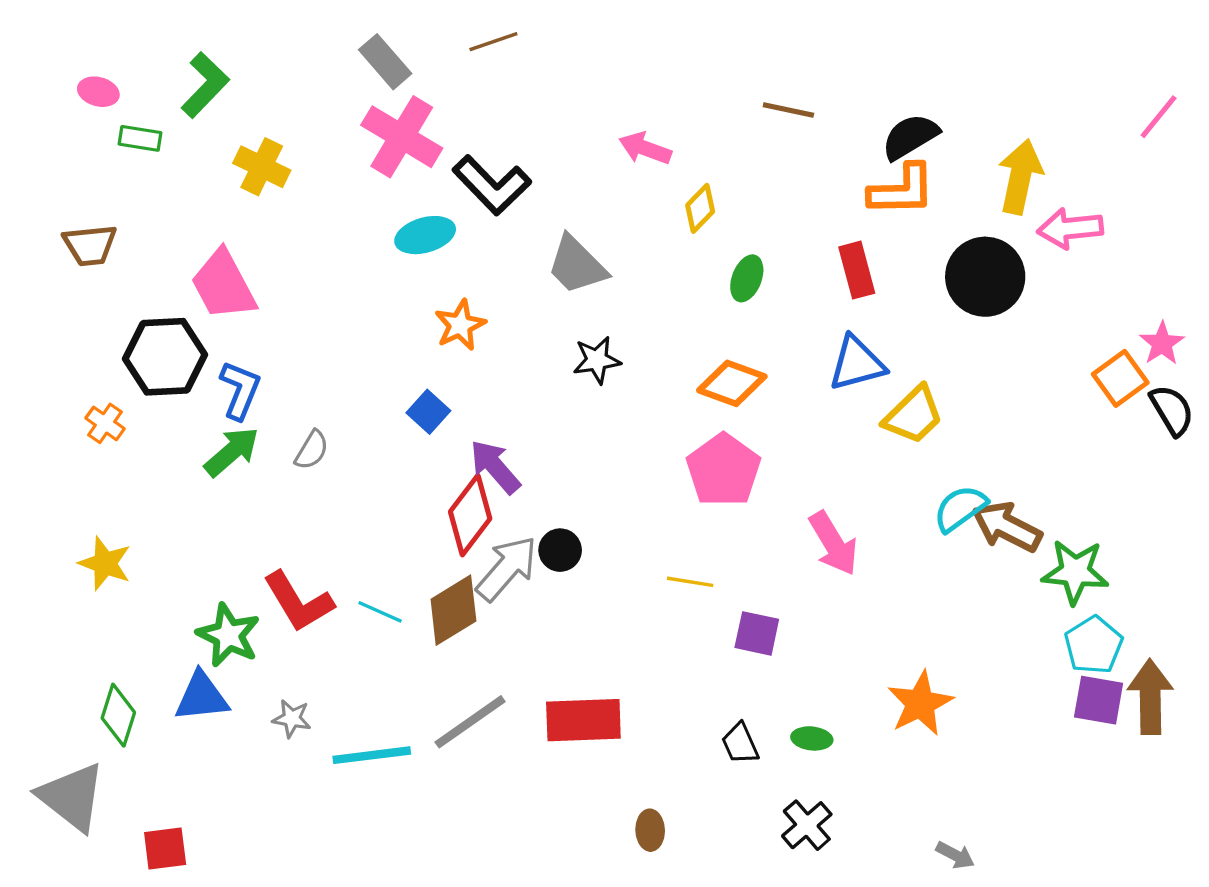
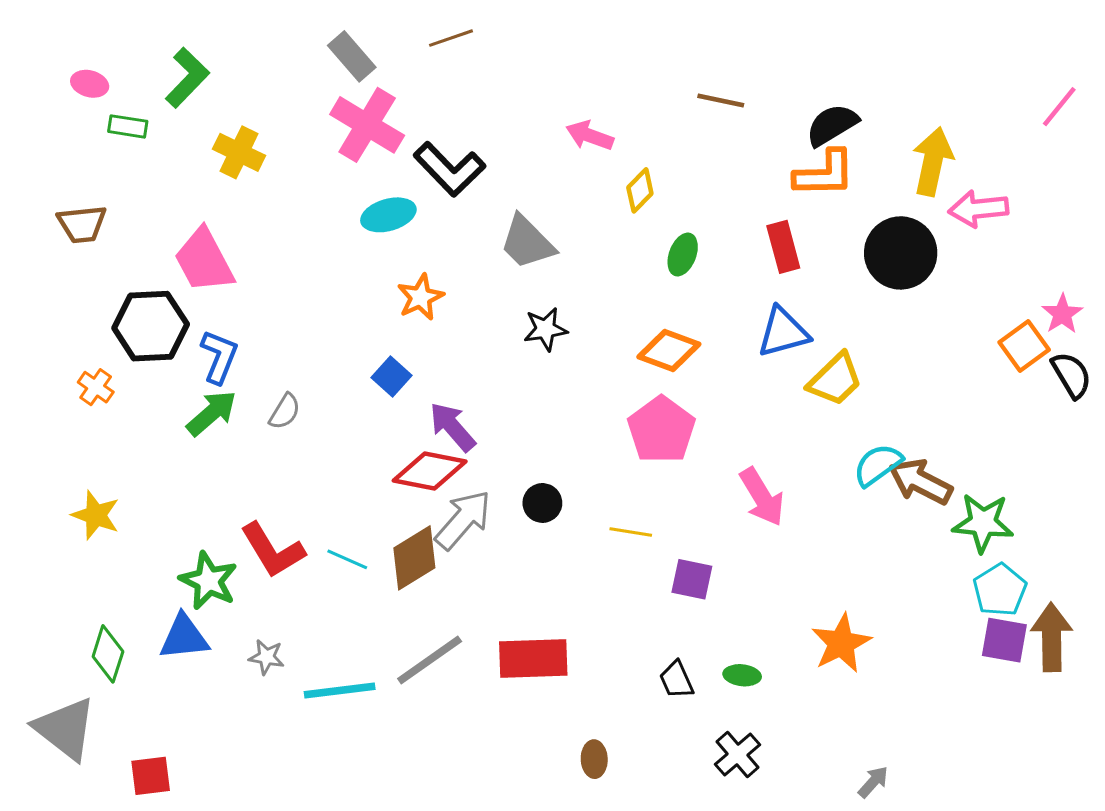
red diamond: (470, 515) -> (430, 471), turned 64
black circle: (560, 550) -> (542, 503), moved
gray arrow: (955, 855) -> (873, 782), turned -76

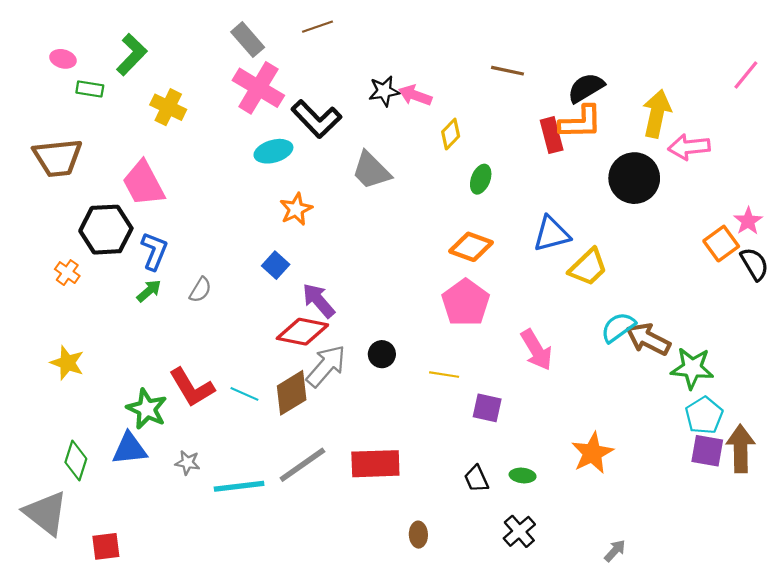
brown trapezoid: (82, 224) -> (58, 158), size x1.4
red rectangle: (783, 247) -> (552, 135), moved
black star: (545, 329) -> (384, 91), moved
green arrow: (212, 413) -> (149, 291), size x0.7

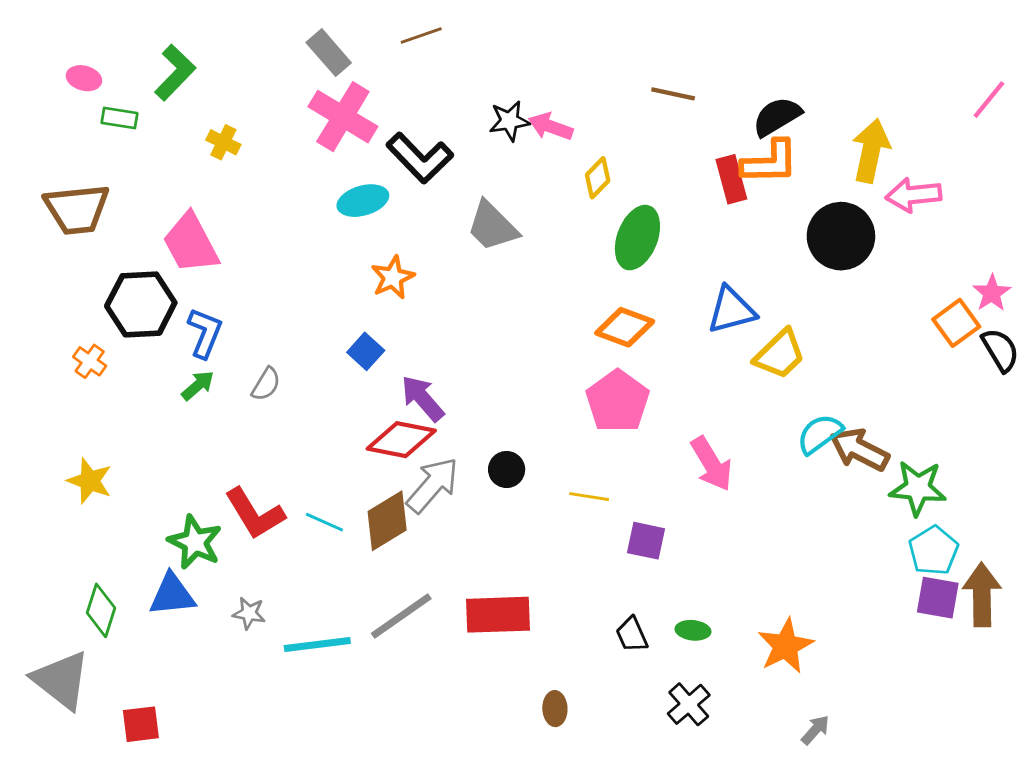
yellow cross: (168, 107) -> (223, 142), size x0.7
green ellipse: (481, 179) -> (637, 238), size x1.6
orange star: (592, 453) -> (785, 646), moved

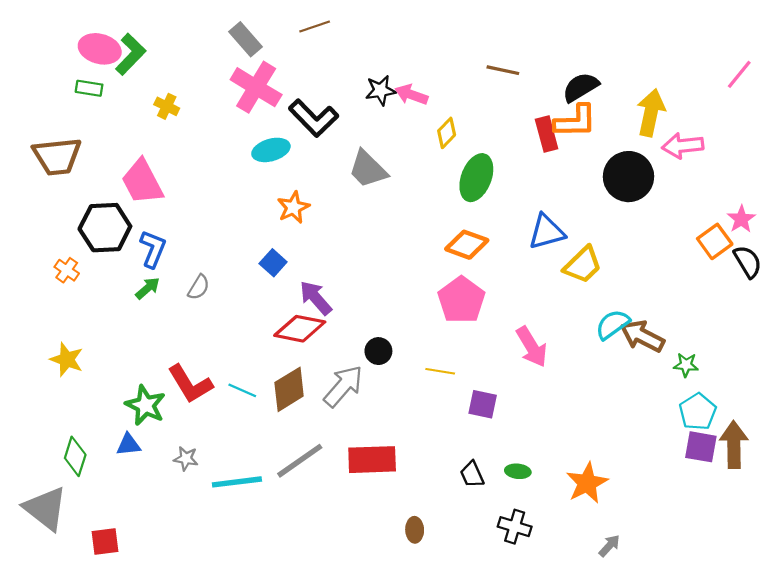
pink ellipse: (84, 78) -> (100, 49), moved, size x1.6
gray arrow: (433, 485) -> (343, 386), moved
green star: (918, 488) -> (686, 365), size x0.6
blue triangle: (172, 595) -> (128, 445), size x0.7
black cross: (689, 704) -> (515, 527), turned -32

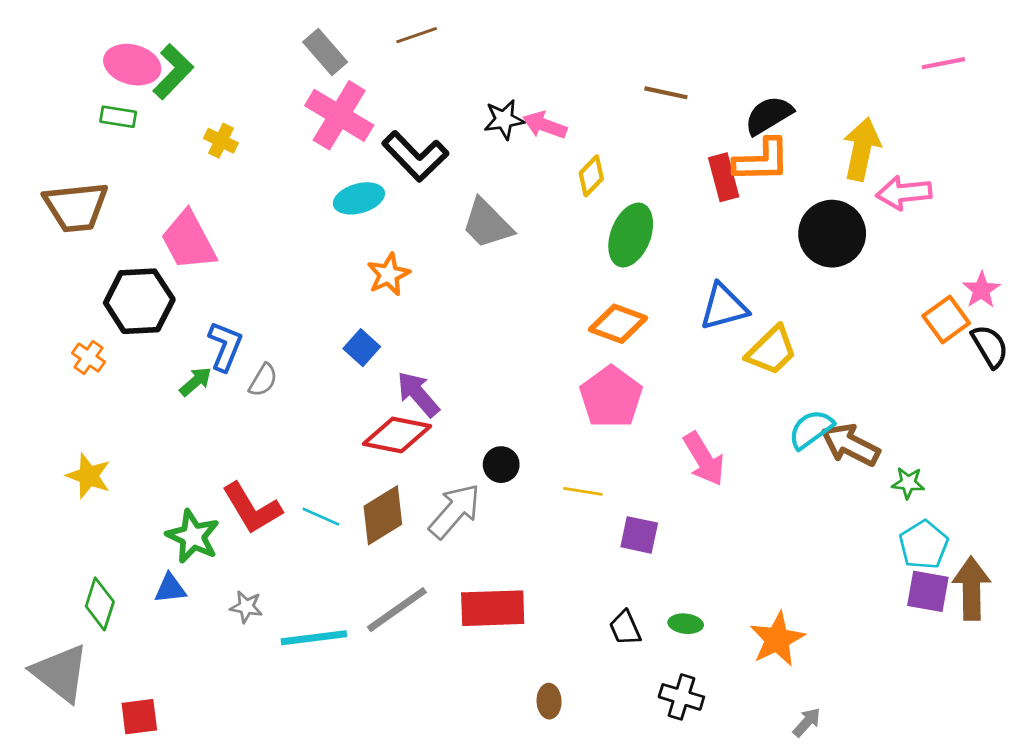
pink line: (739, 74) -> (943, 63), moved, turned 40
blue L-shape: (153, 249) -> (225, 346), moved

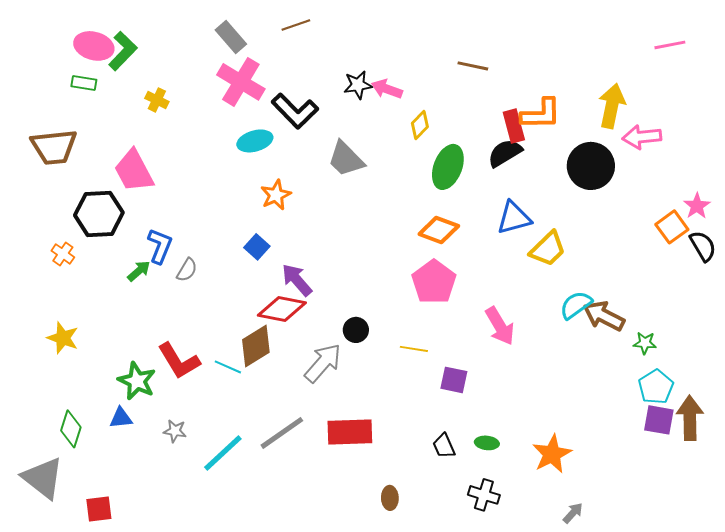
black semicircle: (769, 115) -> (505, 153), moved
brown diamond: (383, 515) -> (256, 346), moved
cyan line: (314, 638) -> (223, 453), turned -36

